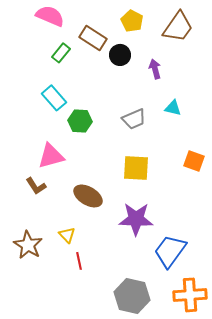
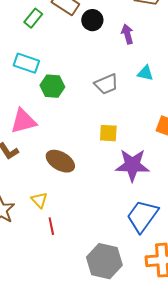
cyan rectangle: (54, 98) -> (26, 63), turned -30
yellow square: (136, 168) -> (108, 133), size x0.7
purple star: (136, 219) -> (132, 165), moved

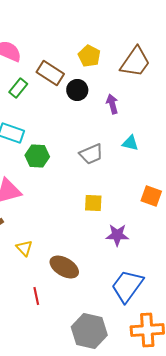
brown ellipse: (60, 161) -> (64, 267), moved
purple star: (132, 165) -> (117, 235), size x0.7
yellow triangle: (39, 200) -> (24, 248), moved

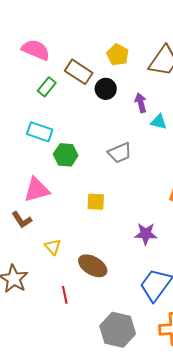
cyan triangle: (130, 143) -> (159, 122), moved
yellow square: (93, 203) -> (96, 202), moved

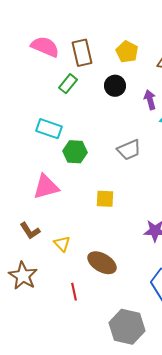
brown rectangle: (79, 72) -> (82, 53), moved, turned 44
green rectangle: (47, 87) -> (68, 84), moved
brown L-shape: (22, 220) -> (30, 231), moved

